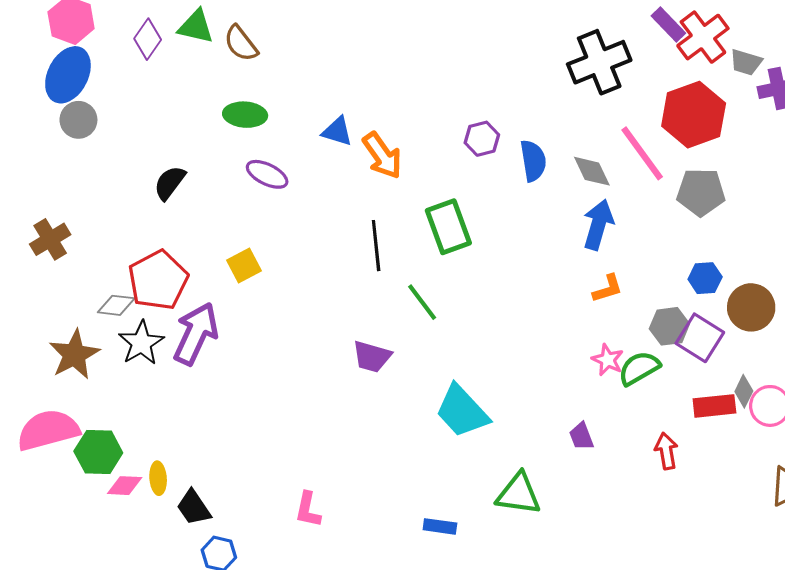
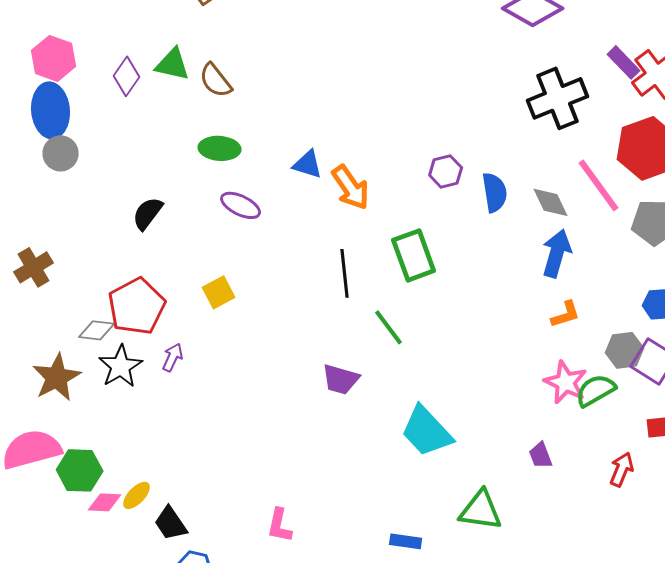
blue ellipse: (68, 75) -> (51, 110), turned -32
purple arrow: (196, 334) -> (173, 357), size x0.5
pink star: (608, 360) -> (566, 382), size x1.4
red arrow: (666, 451) -> (622, 469), turned 32
yellow ellipse: (158, 478) -> (137, 495), turned 48

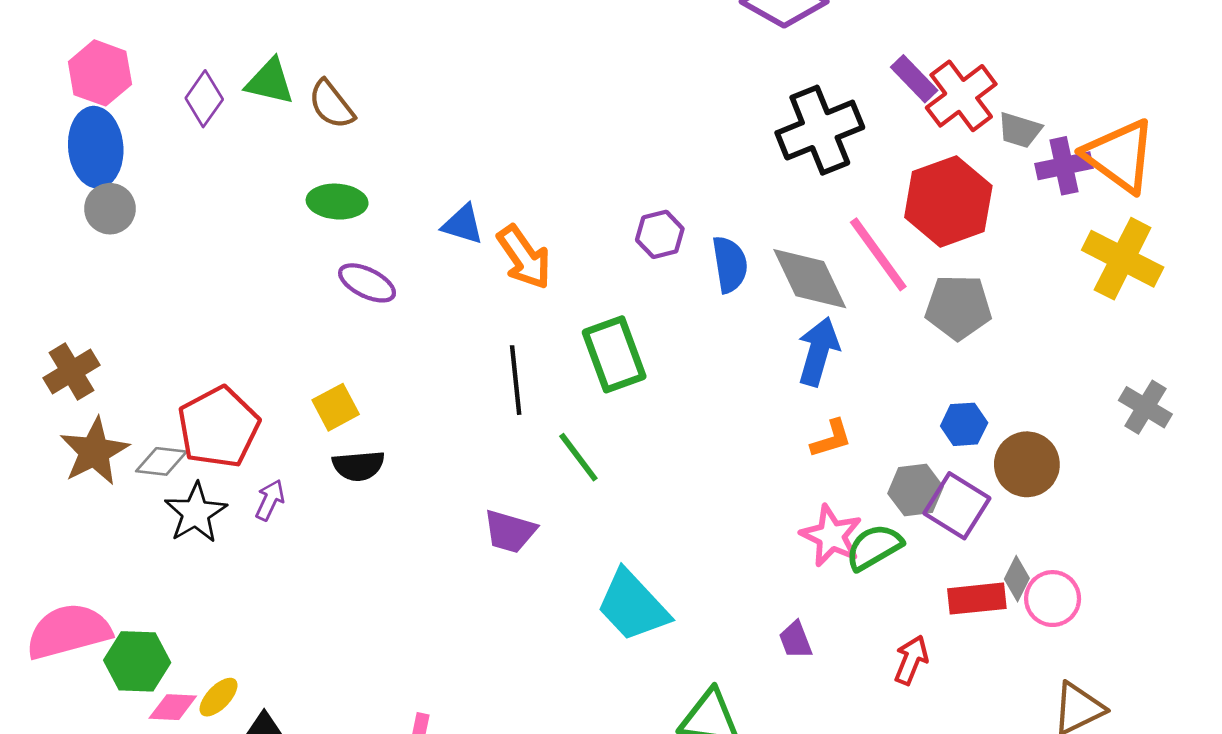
gray diamond: (551, 202) -> (810, 279), size x1.5
black semicircle: (148, 213) -> (358, 466), moved, turned -132
brown star: (57, 377) -> (94, 451), moved

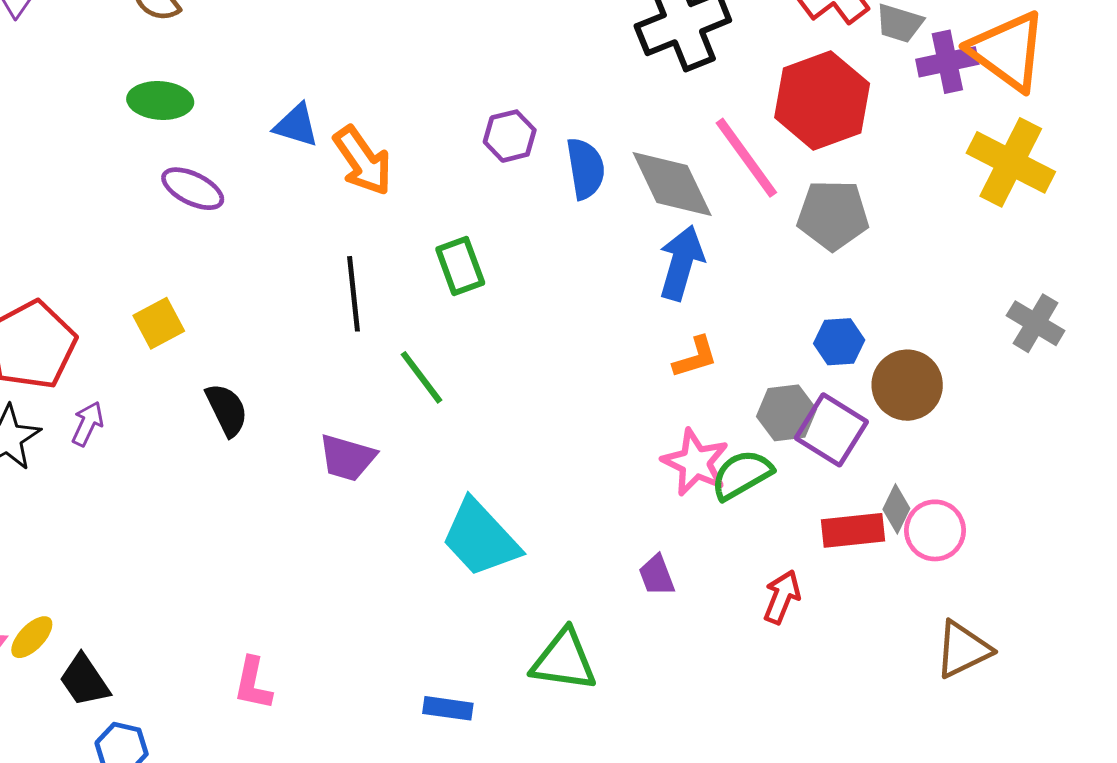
green rectangle: (614, 354) -> (460, 266), size x0.7
black semicircle: (358, 466) -> (227, 410), moved, turned -111

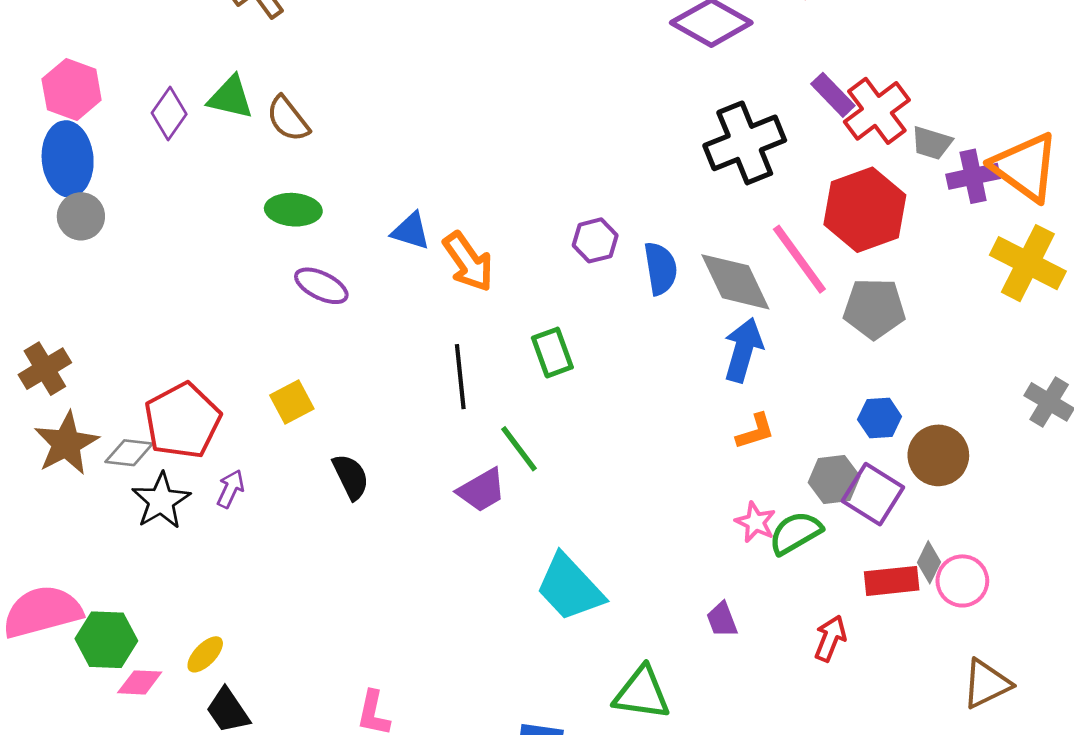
purple trapezoid: (347, 458) -> (482, 490), moved, turned -46
pink star: (695, 462) -> (755, 522), size x0.7
yellow ellipse: (32, 637) -> (205, 654), moved

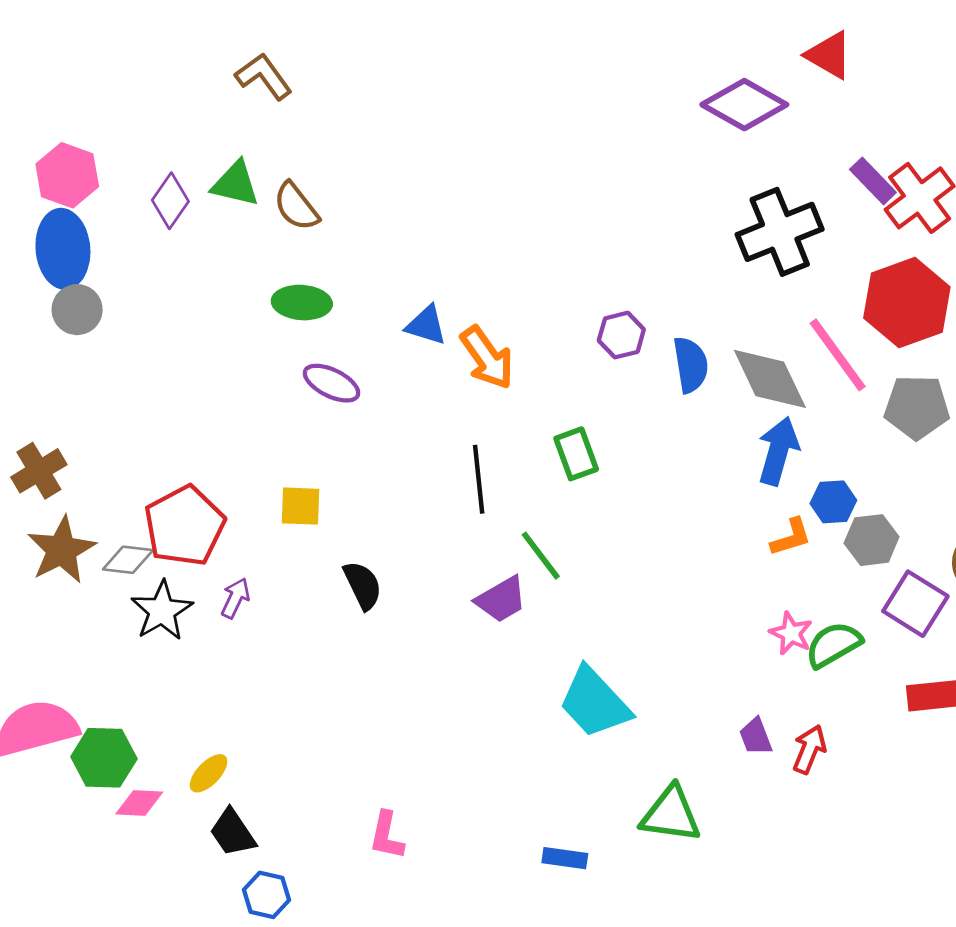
yellow square: (292, 402) -> (300, 506), turned 30
blue hexagon: (880, 418) -> (833, 502), moved
gray hexagon: (834, 479) -> (872, 540), moved
red arrow: (830, 638) -> (809, 749), moved

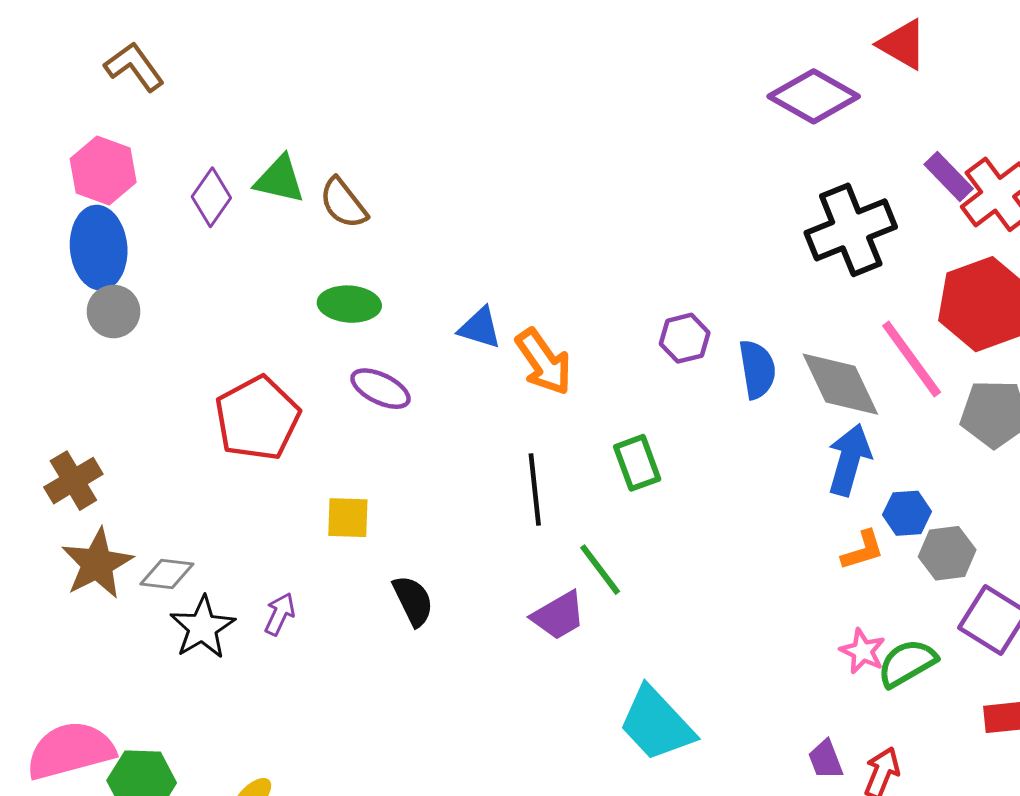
brown L-shape: (264, 76) -> (134, 67), moved
red pentagon: (185, 526) -> (257, 418), moved

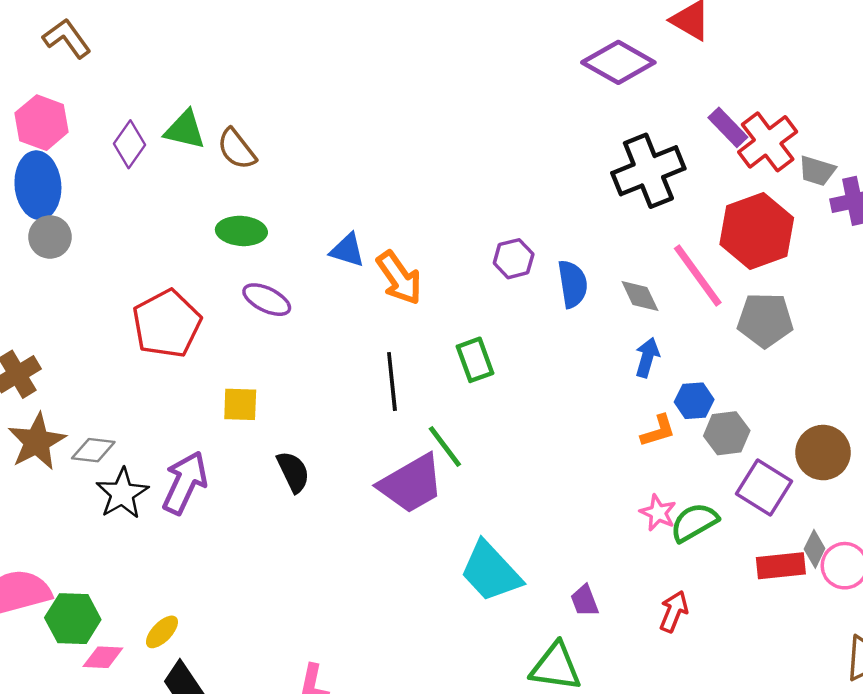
gray diamond: (840, 384) -> (640, 296), size x0.6
blue arrow: (849, 460) -> (647, 357), size x0.7
purple arrow: (280, 614) -> (185, 483), size x1.8
purple trapezoid: (558, 616) -> (411, 484), size x1.5
purple trapezoid: (826, 759) -> (585, 601), moved

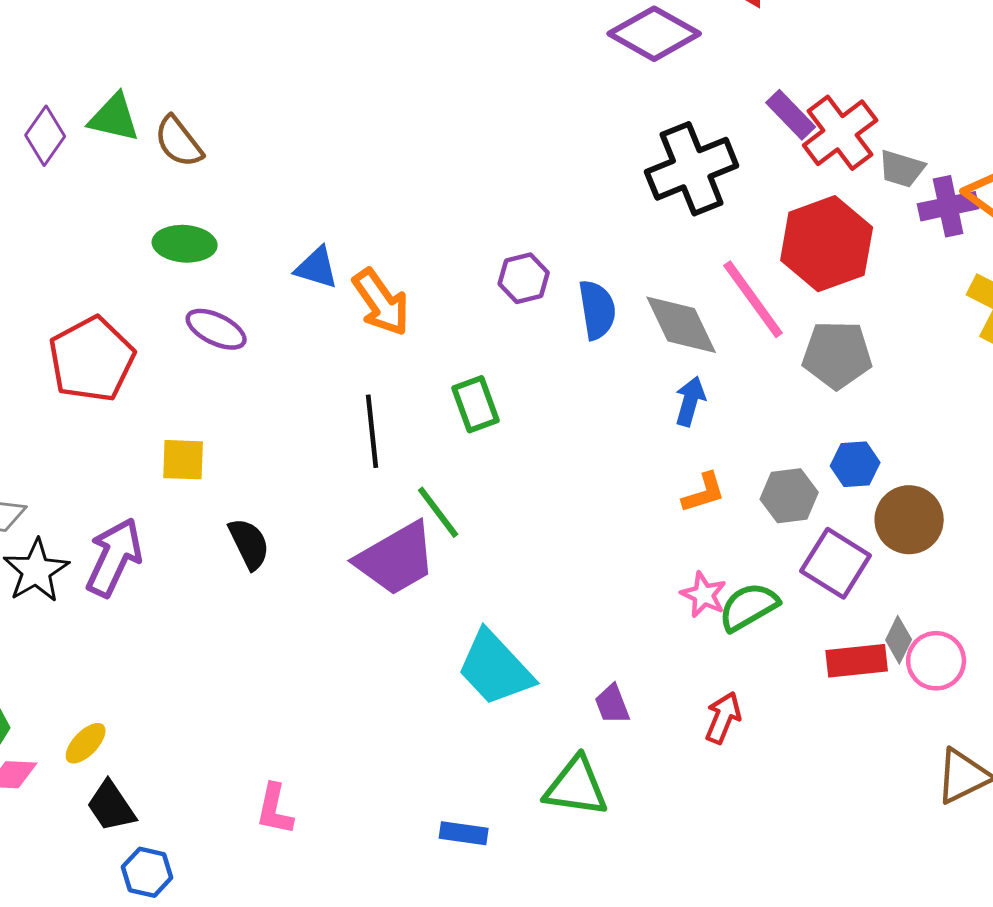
gray diamond: (640, 296) -> (681, 325), size x1.5
blue hexagon: (694, 401) -> (855, 464), moved

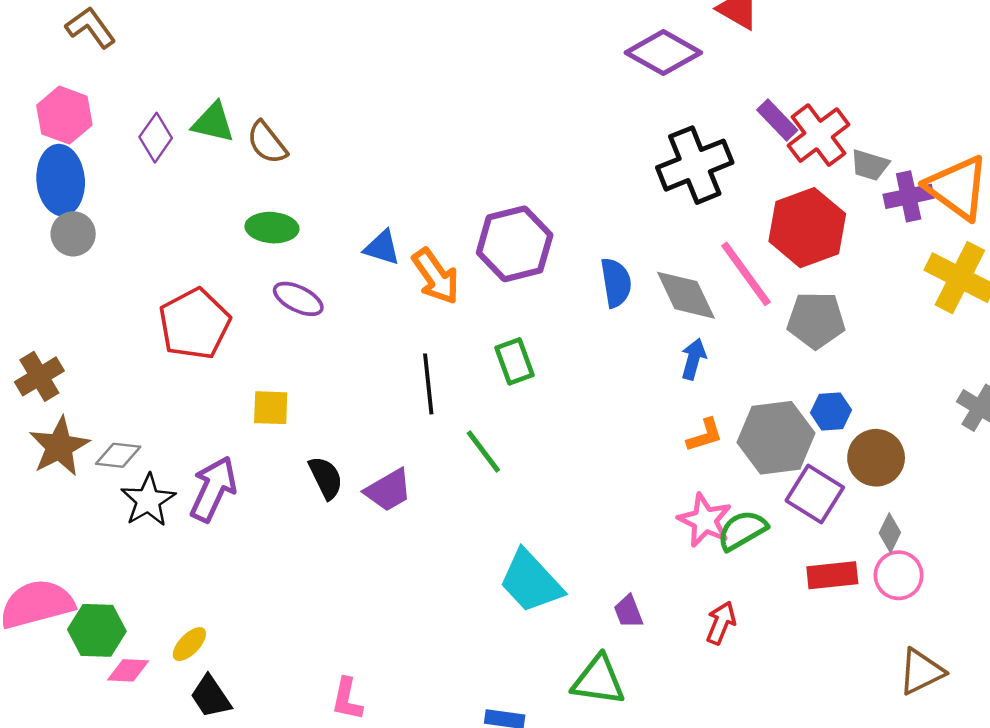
purple hexagon: (524, 278) -> (515, 244), moved, size x1.8
gray hexagon: (789, 496) -> (776, 438), size x1.6
purple trapezoid: (396, 559) -> (388, 490), moved, size x0.7
pink star: (704, 595) -> (705, 520), size x1.4
gray diamond: (899, 640) -> (890, 533), moved

